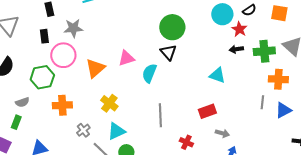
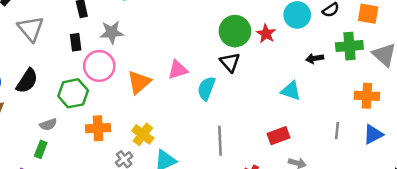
red star: (239, 29) -> (266, 34), moved
green cross: (264, 51) -> (349, 46), moved
gray line: (262, 102) -> (337, 131), moved
yellow cross: (109, 103) -> (143, 134), moved

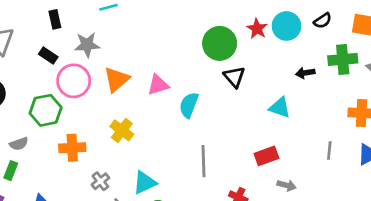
red star: (266, 34) -> (257, 29), moved
black rectangle: (76, 42) -> (48, 55), turned -49
black triangle: (230, 62) -> (234, 77), moved
orange triangle: (139, 82) -> (117, 80), moved
yellow cross: (143, 134) -> (122, 130), moved

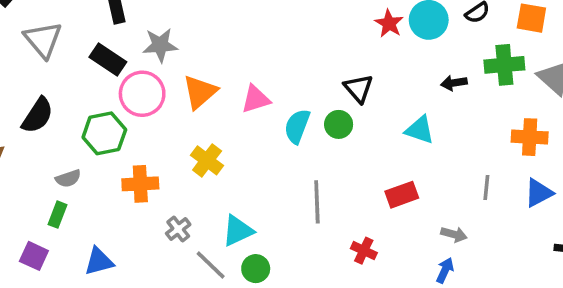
green circle: (220, 43) -> (339, 124), moved, size x0.6
black rectangle: (48, 55) -> (108, 60), size x1.4
gray arrow: (286, 185) -> (454, 234), moved

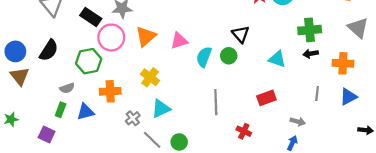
green cross: (504, 65) -> (310, 30), moved
black arrow: (454, 83) -> (311, 54), moved
cyan triangle: (238, 231) -> (161, 109), moved
blue triangle: (99, 261) -> (85, 112), moved

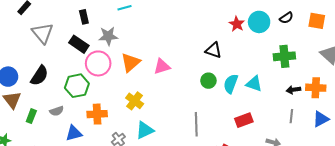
black triangle: (241, 34) -> (214, 50), moved, turned -30
black arrow: (311, 54) -> (293, 90), moved
cyan semicircle: (204, 57) -> (231, 84), moved
green rectangle: (61, 110) -> (31, 116), moved

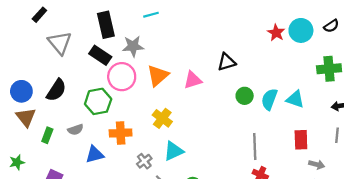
black rectangle: (84, 17) -> (106, 25), size x1.6
black triangle: (214, 50) -> (227, 62), moved, turned -36
red rectangle: (244, 120) -> (301, 140), moved, turned -72
gray line: (196, 124) -> (255, 147), moved

